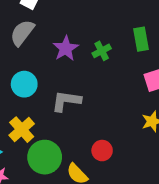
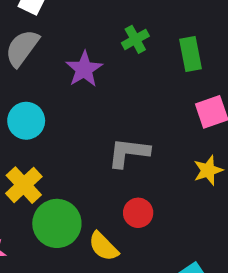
green cross: (102, 51) -> (135, 39), moved
gray L-shape: (66, 101) -> (129, 153), moved

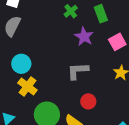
purple star: (84, 69) -> (84, 37), moved
yellow cross: (24, 185) -> (27, 86), moved

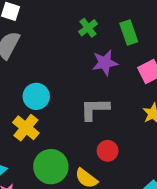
purple star: (84, 37) -> (105, 63), turned 30
cyan circle: (21, 64) -> (36, 96), moved

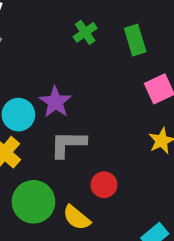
purple star: (105, 63) -> (55, 102), moved, turned -30
gray L-shape: (95, 109) -> (68, 144), moved

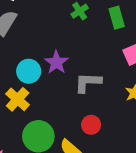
gray L-shape: (68, 144) -> (88, 82), moved

